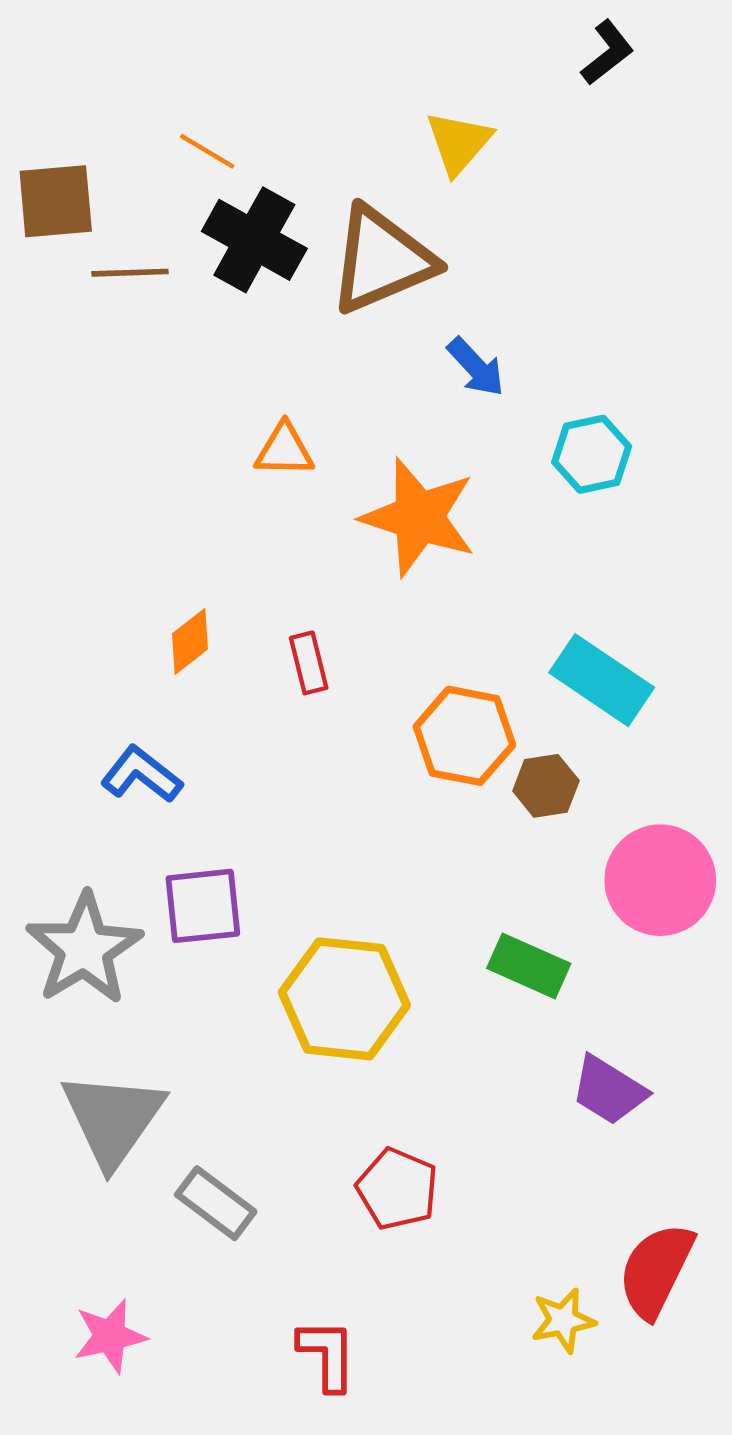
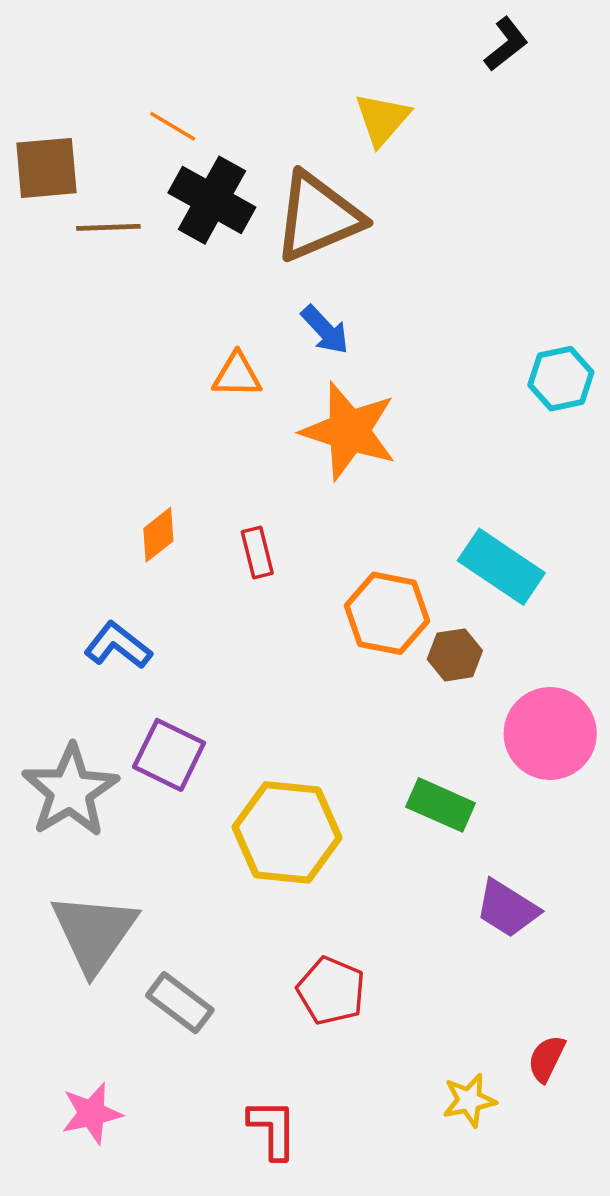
blue arrow: (476, 367) -> (325, 330), moved
cyan hexagon: (592, 454) -> (561, 379), moved
purple square: (203, 906) -> (169, 755), turned 32
red semicircle: (656, 1270) -> (547, 1059), size x0.6

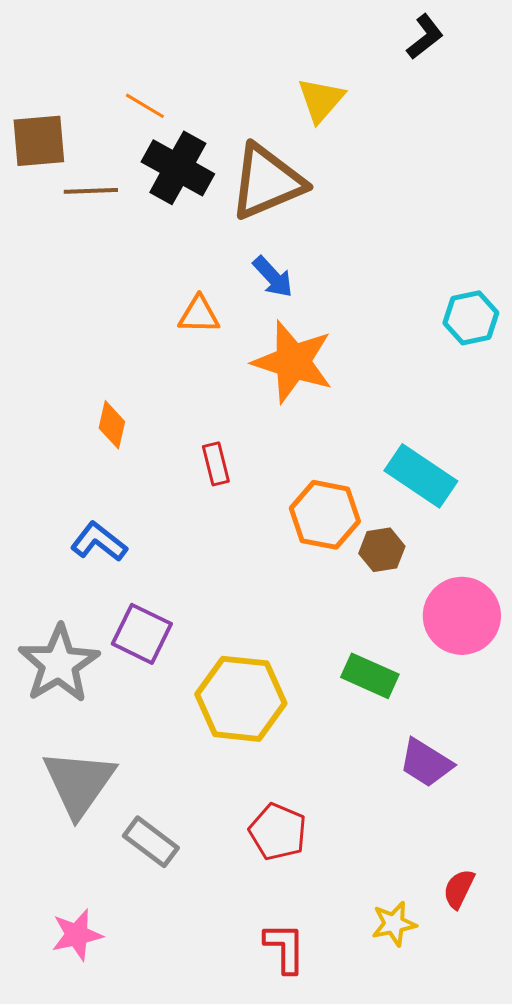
orange diamond: (158, 535) -> (112, 425), moved, turned -39
red L-shape: (273, 1129) -> (285, 948), moved

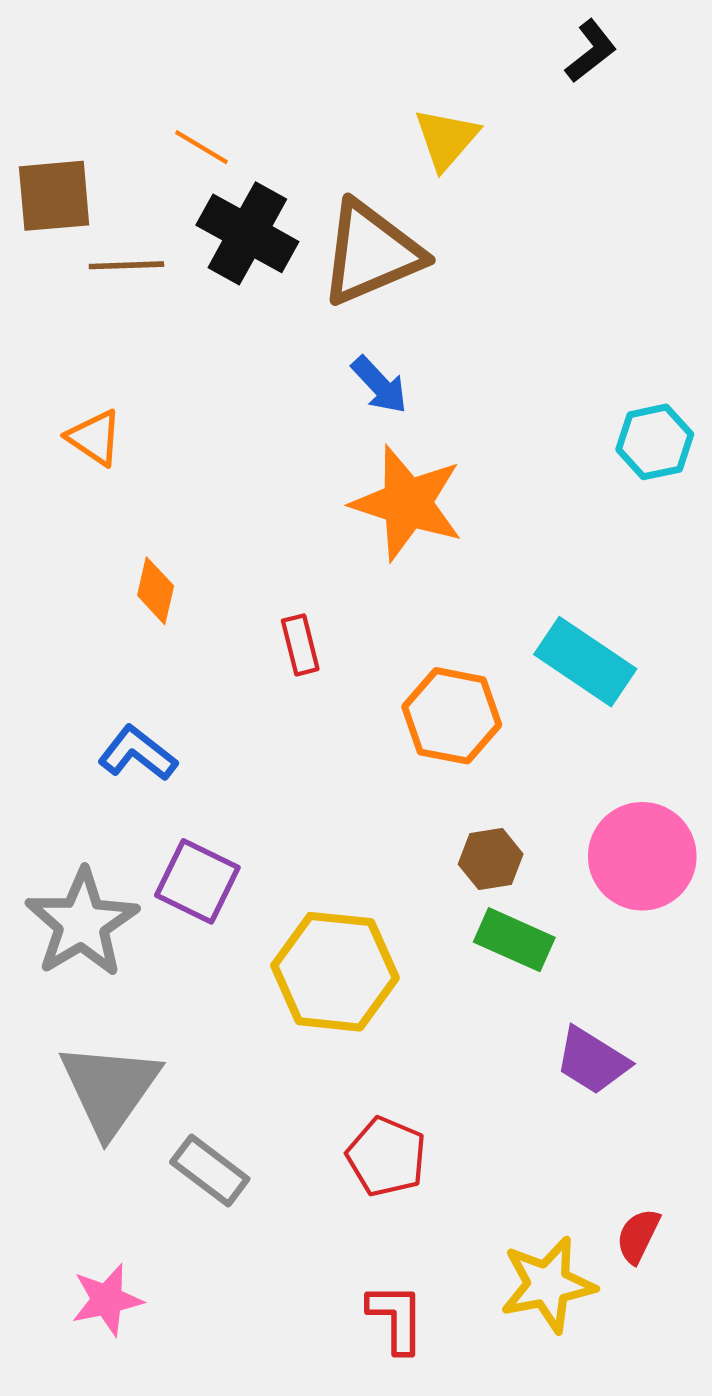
orange triangle: (199, 315) -> (94, 438), moved, turned 33
brown hexagon: (382, 550) -> (491, 859), moved
yellow star: (394, 924) -> (548, 1285), size x1.5

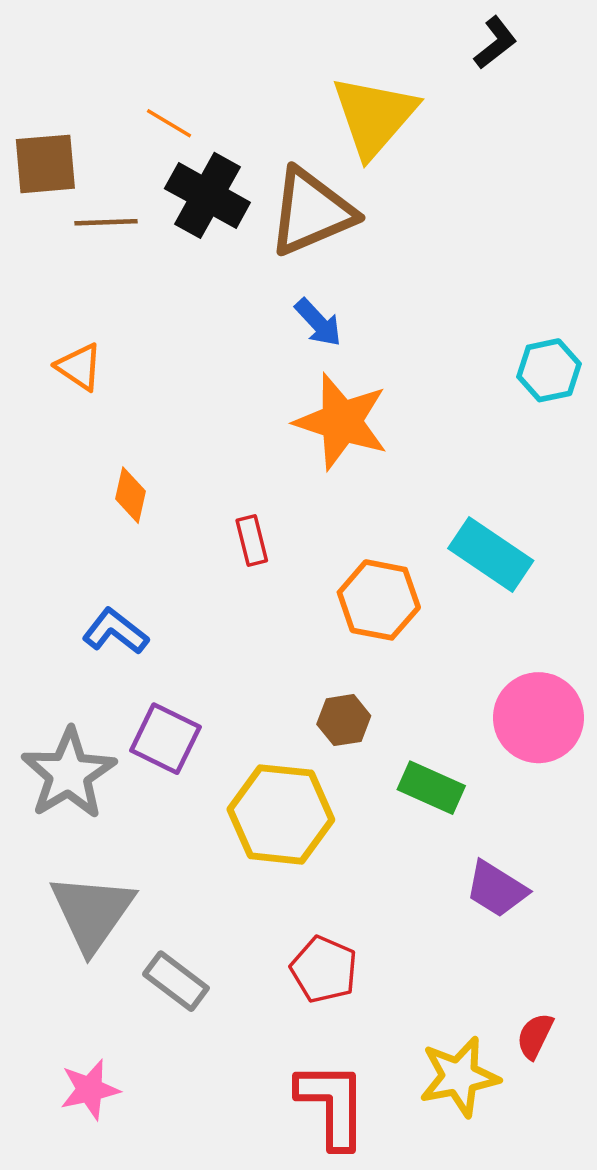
yellow triangle: (446, 139) -> (374, 116), size x1.6
brown hexagon: (491, 859) -> (344, 720), moved
red L-shape: (396, 1318) -> (332, 1105), size x1.5

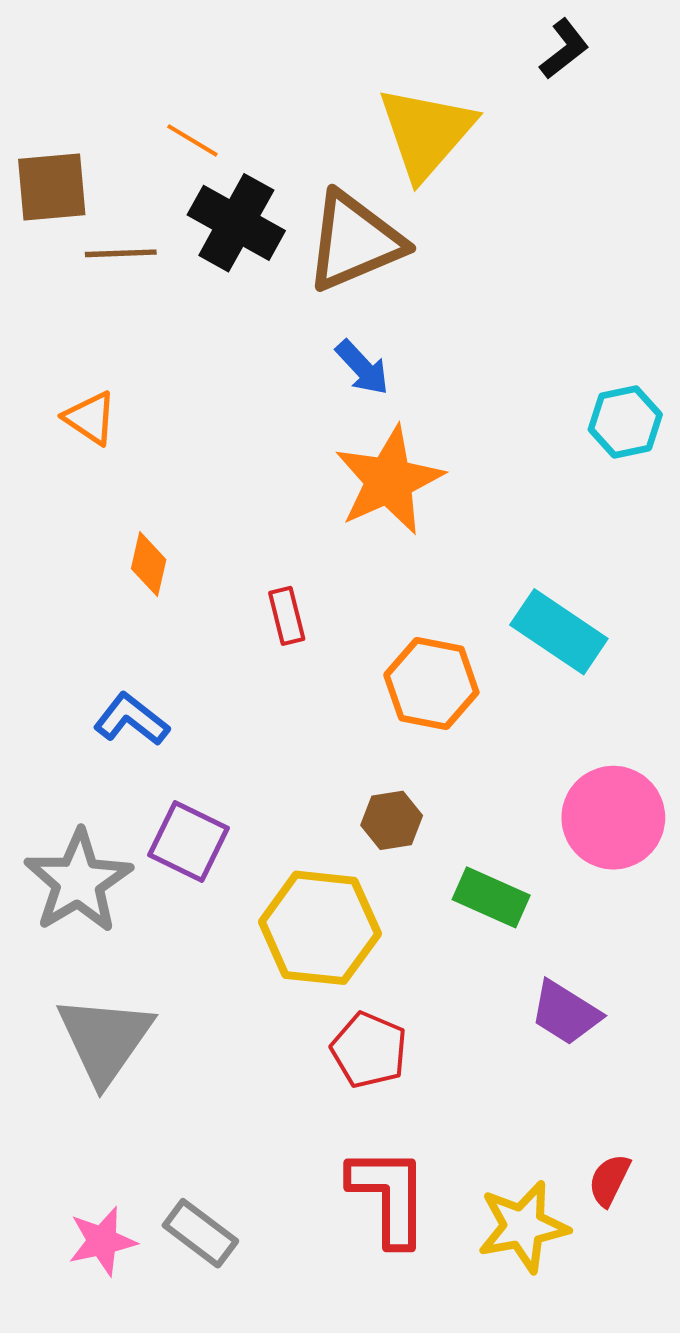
orange star: (341, 422) -> (389, 480), turned 30
red pentagon: (324, 969) -> (369, 1050), moved
gray rectangle: (176, 981) -> (200, 1233), moved
red L-shape: (332, 1105) -> (389, 1196), moved

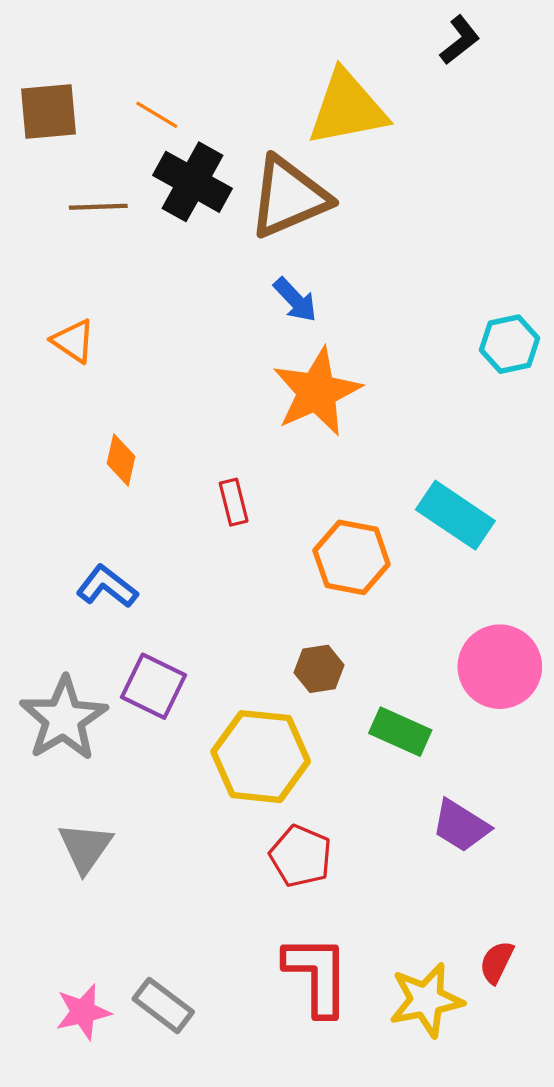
yellow triangle: (426, 133) -> (347, 108), turned 38
brown square: (52, 187) -> (48, 111), moved
gray triangle: (105, 1039) -> (85, 847), size x0.7

